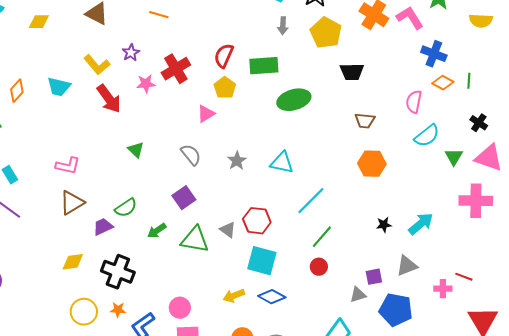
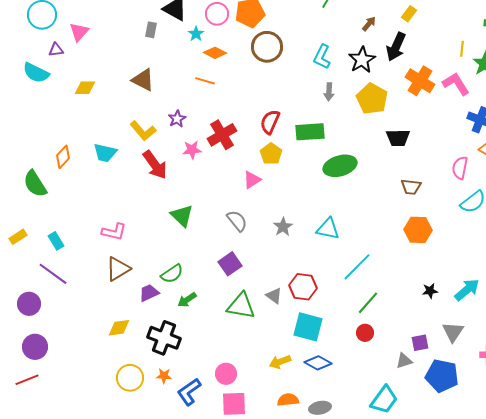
green triangle: (136, 150) -> (182, 216), size x1.4
green arrow: (157, 231) -> (187, 300), moved
gray triangle: (407, 266) -> (453, 332), turned -35

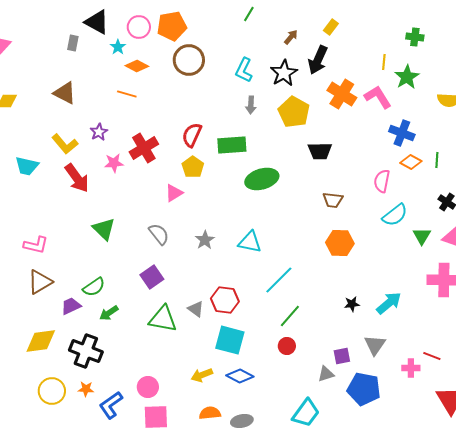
yellow diamond: (119, 328) -> (41, 341), size x1.4

